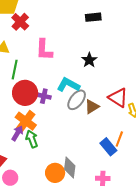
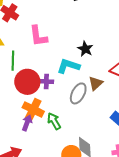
black star: (89, 60) -> (85, 49), moved
gray ellipse: (77, 100) -> (78, 93), moved
green arrow: (32, 139) -> (54, 121), moved

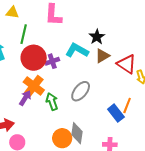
purple cross: (46, 82) -> (52, 61), turned -32
brown triangle: (96, 83) -> (102, 56), moved
gray ellipse: (78, 93) -> (81, 91), moved

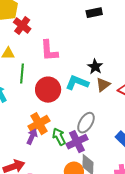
red circle: (34, 58) -> (48, 90), moved
purple cross: (52, 61) -> (77, 142), moved, size x1.5
orange cross: (34, 86) -> (39, 124), turned 30

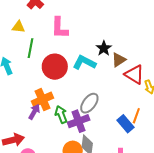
brown triangle: (103, 85) -> (119, 60), moved

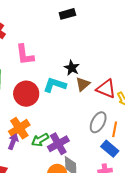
brown triangle: (119, 60) -> (83, 84), moved
gray ellipse: (89, 103) -> (98, 122), moved
green arrow: (61, 114) -> (40, 140), turned -90
blue rectangle: (126, 124) -> (110, 149), moved

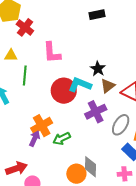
red circle: (26, 94) -> (64, 91), moved
purple cross: (58, 144) -> (96, 112), moved

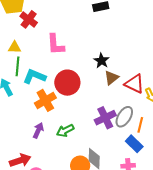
green line: (25, 75) -> (17, 66), moved
cyan L-shape: (80, 85) -> (34, 76), moved
purple cross: (96, 112) -> (105, 118), moved
orange cross: (42, 126) -> (45, 100), moved

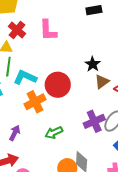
red cross: (29, 19) -> (17, 30), moved
pink L-shape: (56, 45) -> (48, 30), moved
purple arrow: (38, 130) -> (15, 133), moved

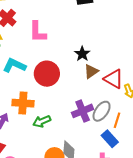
pink L-shape: (48, 30) -> (38, 32), moved
orange cross: (35, 102) -> (23, 103), moved, turned 30

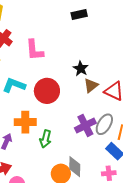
green arrow: (42, 121) -> (45, 139), turned -48

